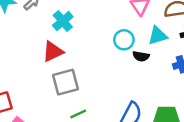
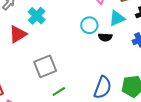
red triangle: (53, 52) -> (18, 34), moved

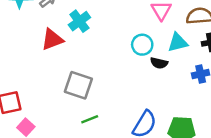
gray square: (45, 66) -> (78, 85), turned 30

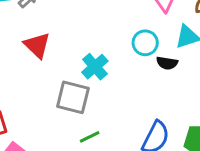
cyan cross: (79, 21) -> (95, 67), moved
red triangle: (52, 39) -> (37, 45), turned -50

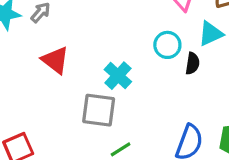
black semicircle: (167, 63) -> (192, 63), turned -84

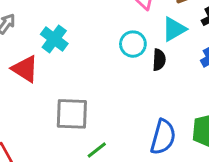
cyan cross: (118, 76) -> (54, 39), moved

